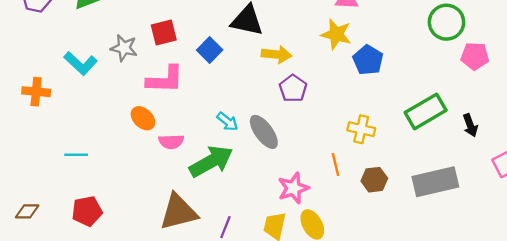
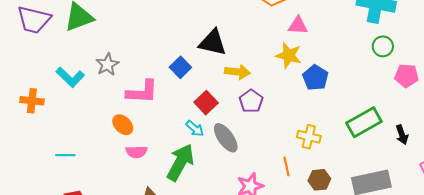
green circle: (446, 22) -> (383, 46), size x0.7
red square: (164, 33) -> (206, 103), moved, turned -30
gray star: (124, 48) -> (107, 65), turned 30
pink semicircle: (171, 142) -> (136, 152), moved
green arrow: (211, 161) -> (180, 162), turned -33

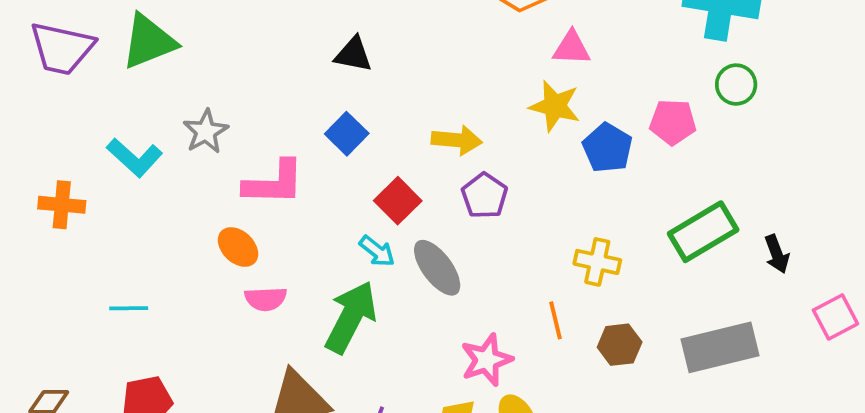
black triangle: (213, 43) -> (353, 54), moved, size x0.7
pink pentagon: (407, 76) -> (673, 122), moved

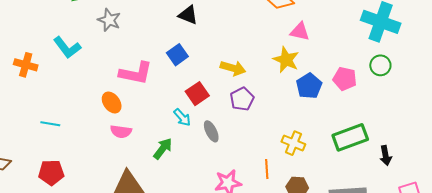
gray star: (206, 132) -> (109, 20), moved, turned -30
gray ellipse: (437, 268) -> (211, 131), size x0.7
green arrow: (351, 317) -> (163, 149), size x0.6

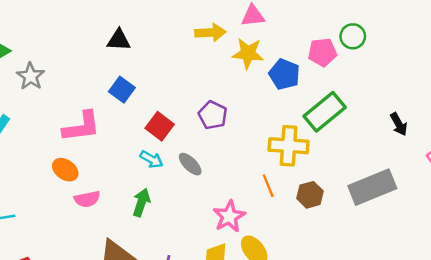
gray star: (109, 20) -> (31, 76), turned 30
green circle: (380, 65) -> (353, 36), moved
yellow arrow: (233, 68) -> (210, 33), moved
green rectangle: (350, 137) -> (325, 112), moved
yellow cross: (293, 143) -> (289, 146), size x1.4

